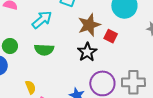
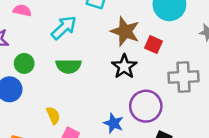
brown star: (89, 25) -> (125, 31), turned -30
gray cross: (133, 82) -> (183, 77), moved

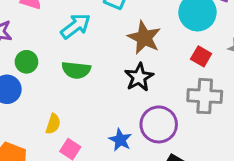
red square: (153, 45) -> (201, 56), moved
yellow semicircle: (53, 115) -> (53, 124), turned 36

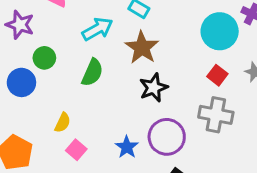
brown star: (144, 38) -> (142, 48), moved
green semicircle: (76, 70) -> (92, 73), turned -80

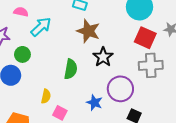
cyan arrow: (97, 29) -> (41, 27), moved
green semicircle: (92, 73) -> (71, 69), moved
red square: (217, 75) -> (145, 38), size x1.5

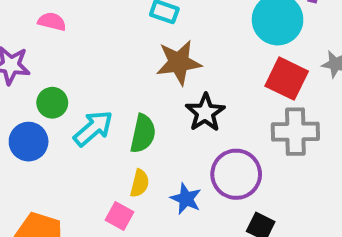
cyan arrow: (41, 27) -> (93, 128), moved
brown star: (88, 31) -> (179, 62), turned -30
yellow semicircle: (46, 96) -> (140, 183), moved

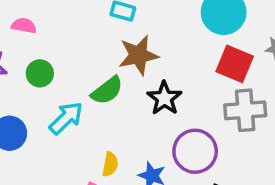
green circle: (52, 103) -> (40, 73), moved
green semicircle: (143, 134) -> (107, 91), moved, turned 44

